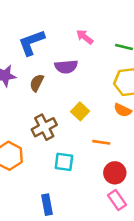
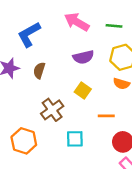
pink arrow: (85, 37) -> (77, 22), size x1.5
purple semicircle: (66, 67) -> (83, 57), moved

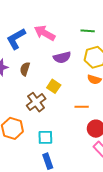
pink arrow: (77, 22) -> (45, 33), moved
yellow square: (83, 91) -> (54, 86), moved
cyan square: (75, 139) -> (45, 137), moved

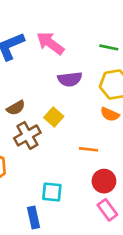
brown semicircle: (25, 69) -> (16, 108), moved, turned -144
cyan square: (45, 137) -> (52, 192), moved

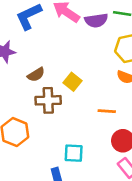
purple semicircle: (70, 79) -> (96, 20), moved
brown cross: (27, 135) -> (48, 100), turned 30

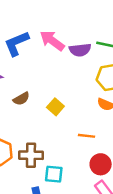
brown cross: (48, 100) -> (31, 155), moved

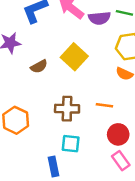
yellow square: (55, 107) -> (74, 57), moved, size x1.5
brown cross: (31, 155) -> (67, 109), moved

